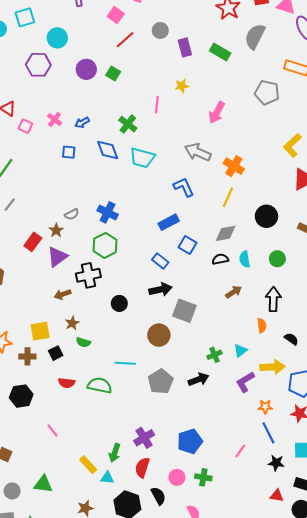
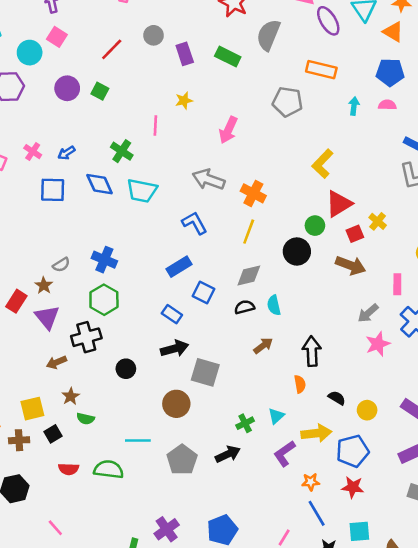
pink square: (116, 15) -> (57, 37), moved
blue square: (69, 152) -> (53, 190), size x1.5
purple triangle: (57, 257) -> (47, 317), turned -30
green circle: (277, 259) -> (315, 226), moved

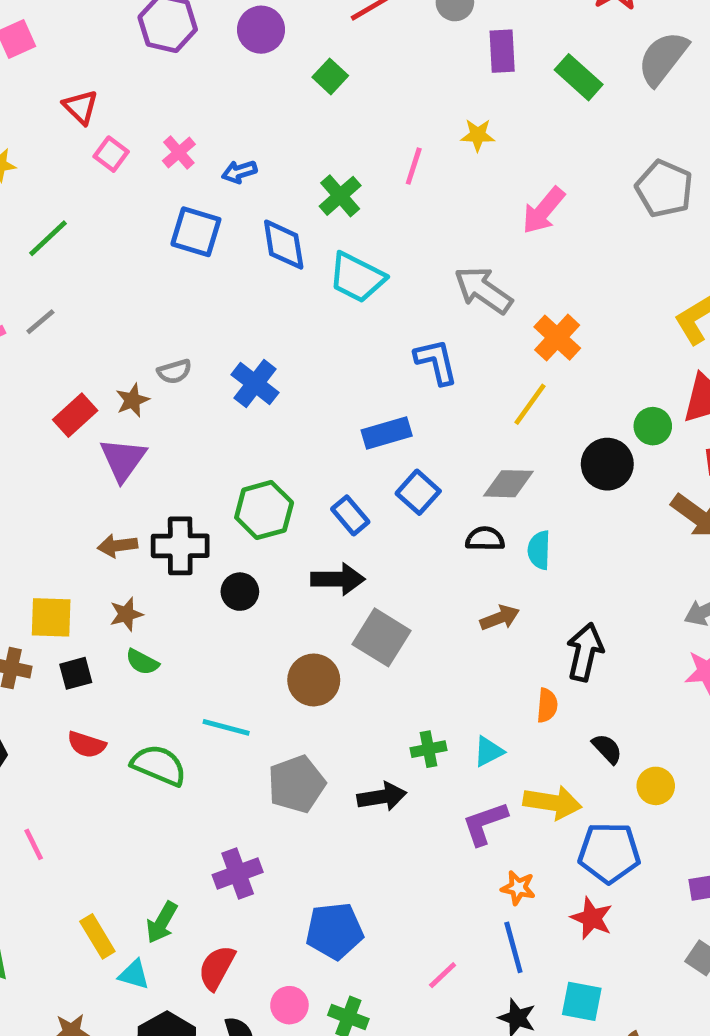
purple circle: (67, 88) -> (261, 30), moved
green hexagon: (104, 300) -> (264, 510), moved
black cross: (86, 337) -> (180, 546), moved
purple cross: (167, 529) -> (238, 874), moved

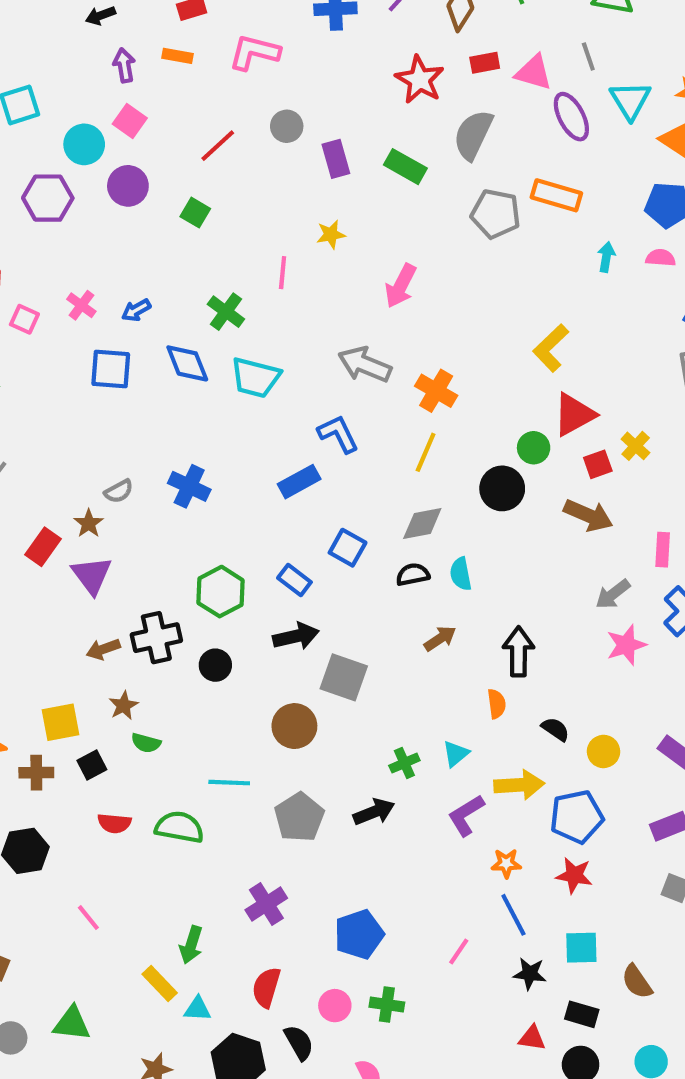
gray pentagon: (664, 189) -> (496, 214), moved
blue rectangle: (387, 433) -> (299, 482), moved
green arrow: (162, 922) -> (191, 945), moved

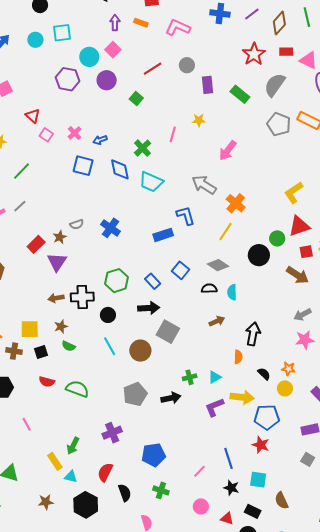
gray diamond: (422, 524) -> (218, 265), turned 35
cyan line: (229, 783) -> (110, 346), moved, turned 48
orange star: (506, 863) -> (288, 369), moved
pink circle: (335, 1006) -> (201, 506), moved
black semicircle: (299, 1043) -> (125, 493), moved

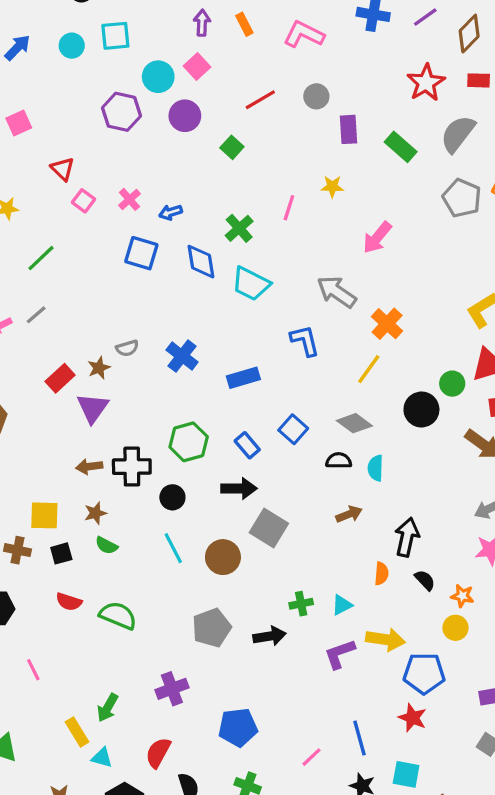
orange rectangle: (141, 23) -> (244, 24), turned 40
blue rectangle: (163, 235) -> (243, 378), moved
black semicircle: (264, 374) -> (425, 580), moved

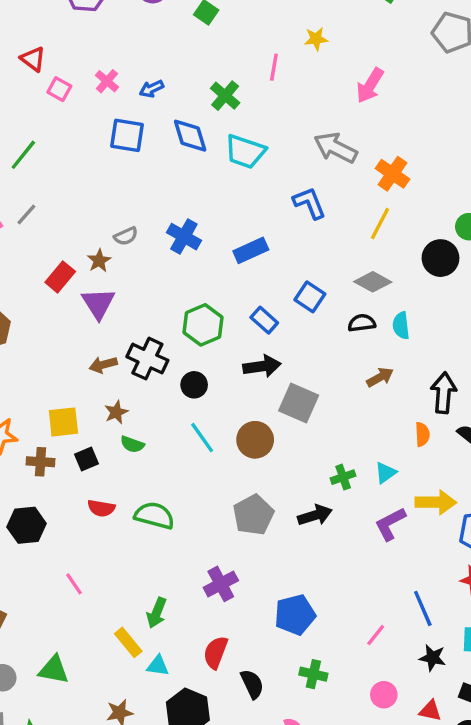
black cross: (132, 467) -> (147, 359), turned 33

